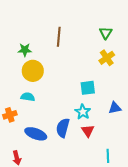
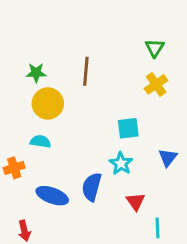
brown line: (59, 37) -> (86, 71), moved
blue triangle: (115, 108) -> (168, 158), turned -40
red triangle: (88, 131) -> (136, 201), moved

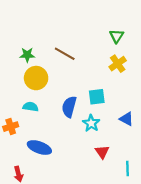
brown line: (86, 71) -> (65, 54), turned -65
blue triangle: (168, 158) -> (126, 119), turned -40
blue semicircle: (92, 187) -> (69, 107), moved
cyan line: (158, 228) -> (128, 168), moved

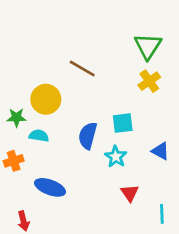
green triangle: (117, 36) -> (148, 46), size x1.5
green star: (27, 55) -> (16, 117), moved

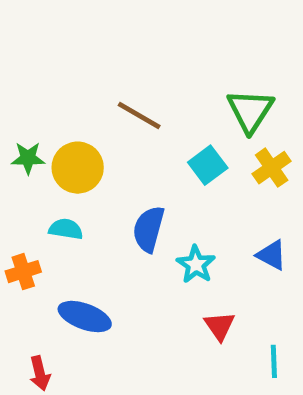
green triangle: (148, 46) -> (250, 111), moved
yellow cross: (149, 81) -> (272, 168), moved
green star: (16, 117) -> (28, 158), moved
cyan square: (123, 123) -> (208, 165), moved, turned -30

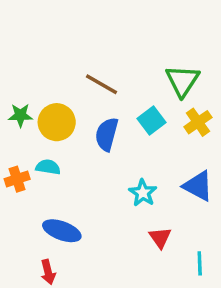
blue semicircle: (149, 229) -> (107, 134), moved
blue triangle: (272, 255) -> (198, 186), size x1.4
orange cross: (23, 272) -> (17, 179), moved
red arrow: (40, 373) -> (48, 272), moved

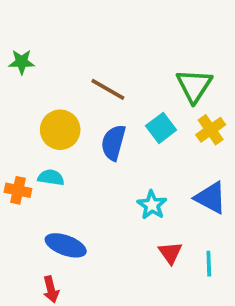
green star: (20, 115) -> (22, 62), moved
orange cross: (17, 179) -> (18, 190), turned 30
cyan line: (200, 263) -> (209, 264), moved

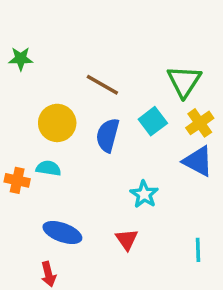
blue triangle: (211, 198) -> (198, 161), moved
red triangle: (170, 253) -> (127, 239), moved

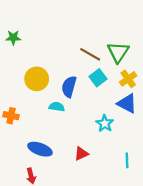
brown line: (102, 85) -> (90, 54), moved
cyan semicircle: (48, 168) -> (57, 107), moved
cyan star: (144, 194) -> (105, 123), moved
red triangle: (127, 239) -> (81, 154), turned 40

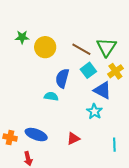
green star: (13, 38) -> (22, 37), moved
yellow circle: (37, 79) -> (45, 47), moved
blue triangle: (127, 103) -> (102, 90), moved
orange cross: (11, 116) -> (10, 138), moved

